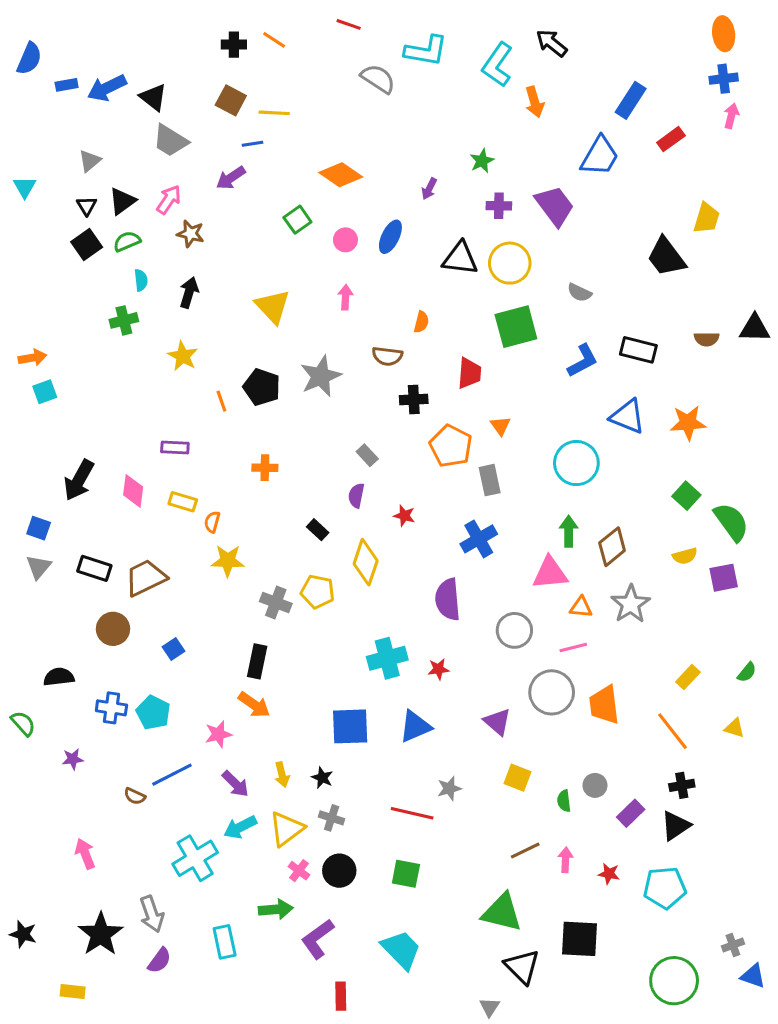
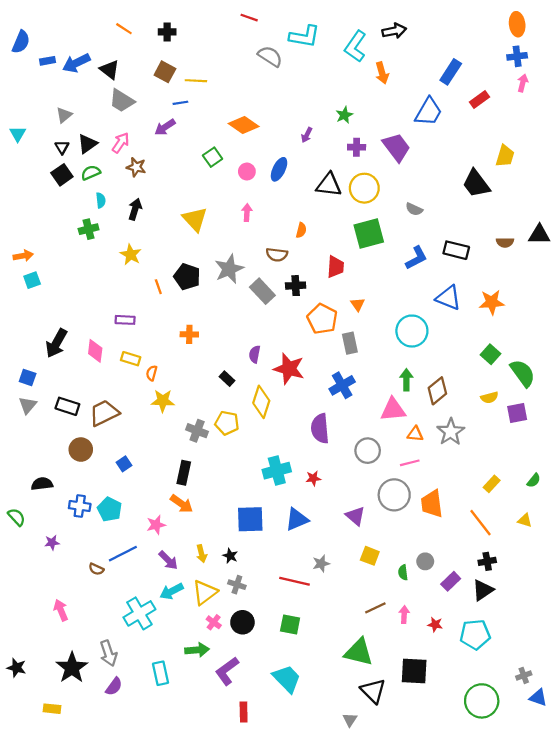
orange line: (274, 40) -> (124, 29), moved
black arrow: (552, 43) -> (394, 31), turned 130
gray rectangle: (367, 455) -> (262, 291), moved, size x1.6
red star: (404, 516) -> (289, 369), size x2.0

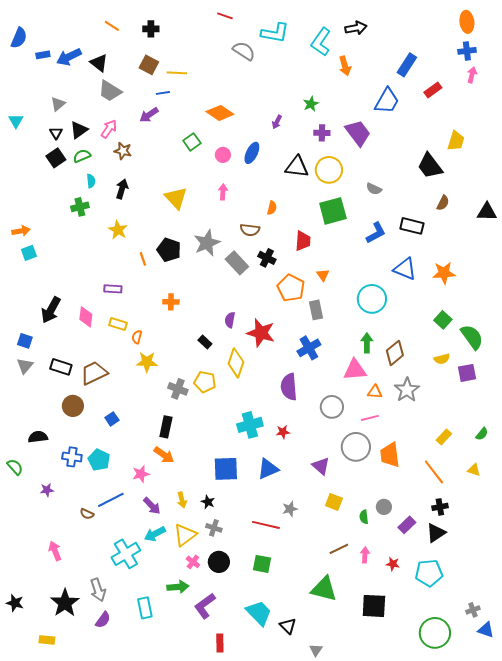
brown semicircle: (505, 242) -> (443, 203), moved, turned -63
black cross: (296, 286) -> (267, 258), turned 30
black triangle: (373, 691) -> (288, 626), moved, size x0.7

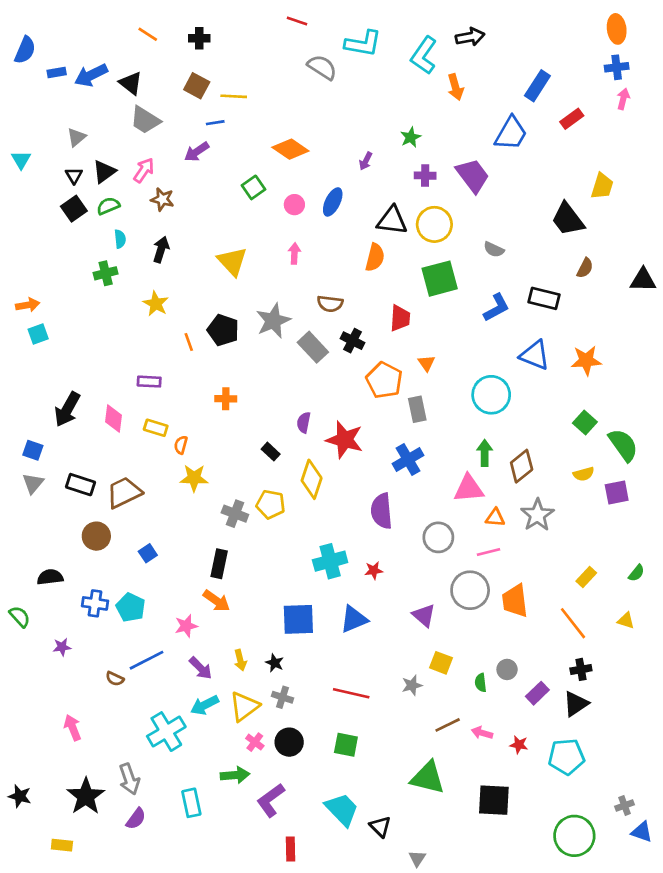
orange semicircle: (272, 208) -> (375, 257), moved, size x1.5
gray star: (290, 509) -> (412, 685), moved
pink arrow: (365, 555) -> (482, 733), turned -77

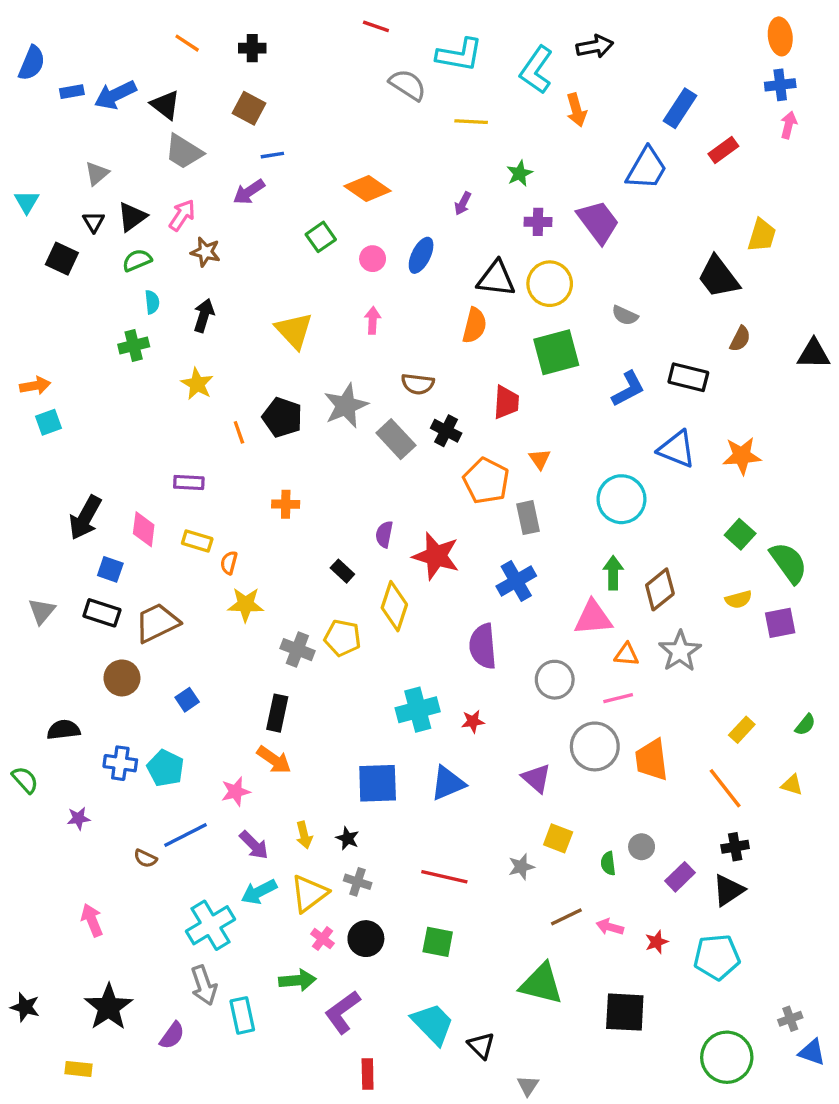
yellow line: (234, 96) -> (471, 122), moved
black square: (74, 209) -> (62, 259), moved, turned -30
blue square: (33, 450) -> (110, 569), moved
red star: (519, 745) -> (657, 942), turned -30
gray arrow: (129, 779) -> (204, 985), moved

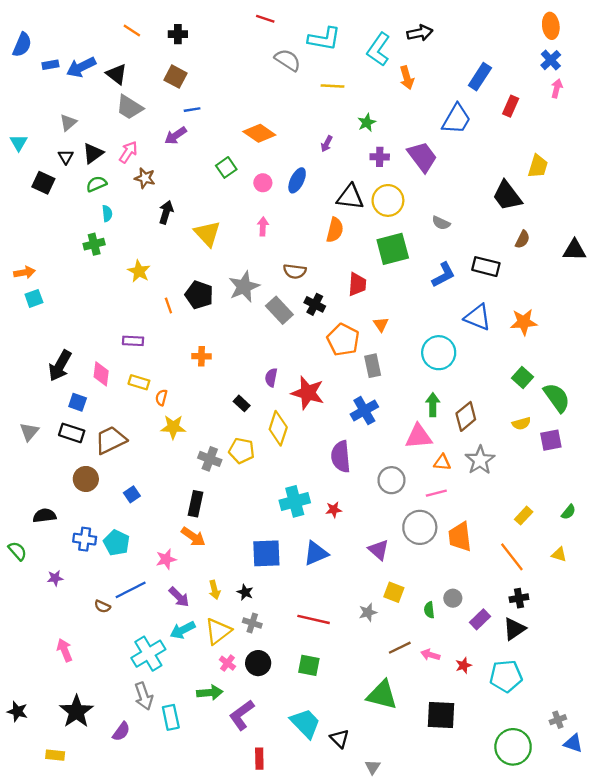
blue cross: (780, 85) -> (551, 60), turned -36
red rectangle: (723, 150) -> (511, 106), turned -30
black arrow: (204, 315) -> (166, 212), moved

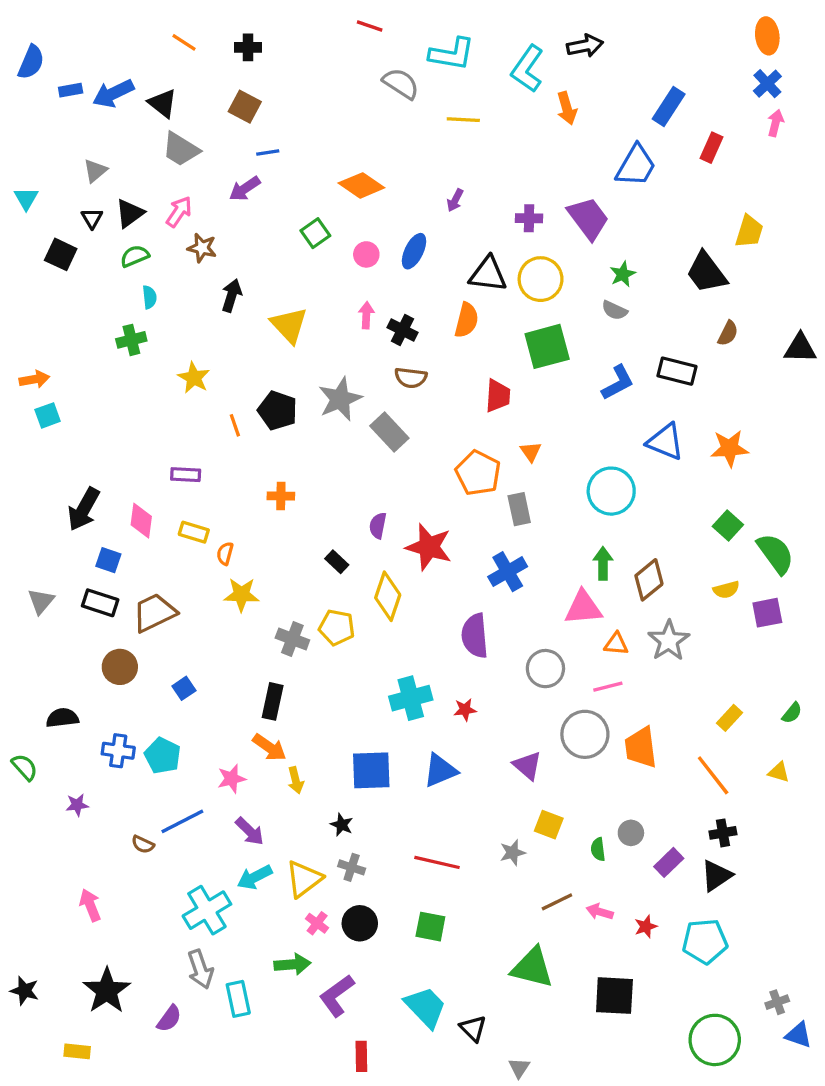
green star: (367, 123) -> (623, 274), moved
black cross: (315, 304) -> (402, 330), moved
yellow arrow: (214, 590) -> (296, 780), moved

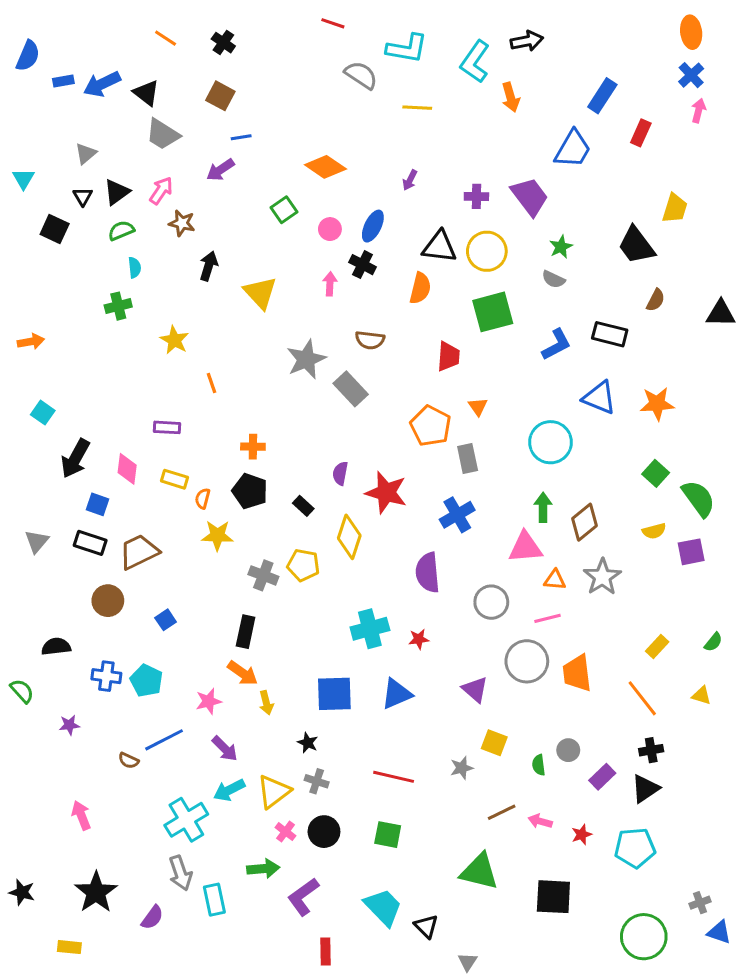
black cross: (248, 47) -> (223, 43), turned 35
black cross: (402, 330) -> (362, 265), moved
black pentagon: (278, 411) -> (250, 491), moved
cyan square: (48, 415) -> (43, 413), moved, turned -35

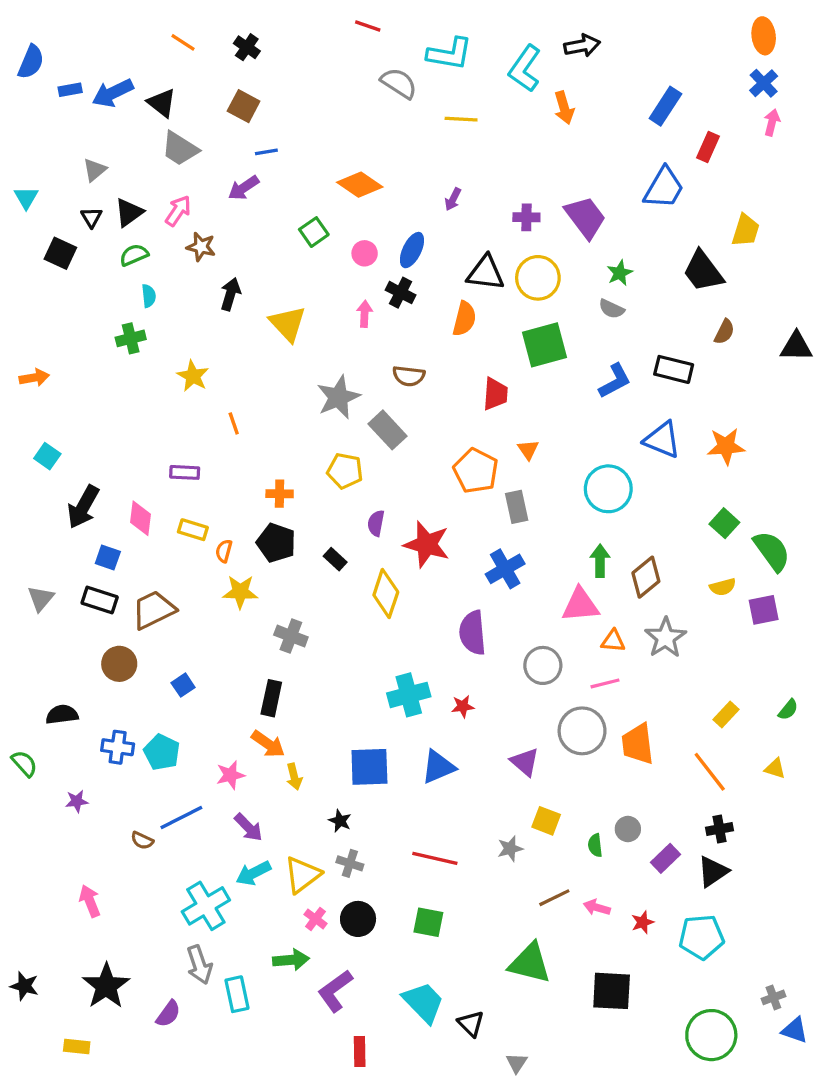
blue trapezoid: (573, 149) -> (664, 188), moved
yellow pentagon: (303, 565) -> (345, 471), moved

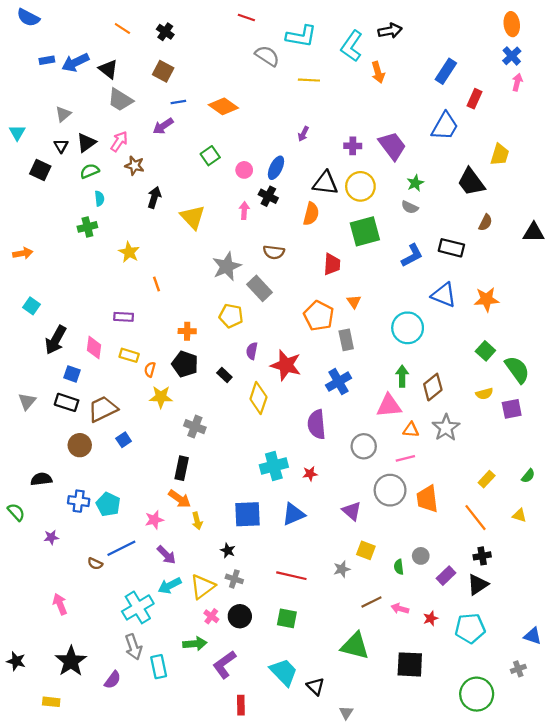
blue semicircle: (31, 62) -> (28, 18), moved, turned 95
orange diamond: (360, 185) -> (223, 106), moved
blue square: (183, 685) -> (124, 440), moved
blue triangle: (795, 1030) -> (533, 636), moved

